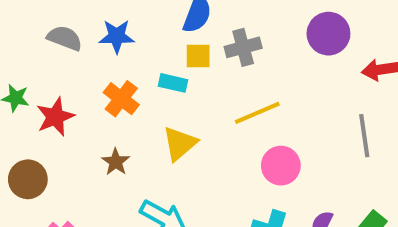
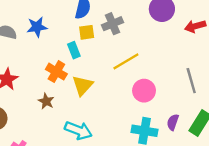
cyan rectangle: (173, 83) -> (74, 50), turned 63
orange cross: (121, 99) -> (56, 72), moved
gray line: (364, 136) -> (191, 81), moved

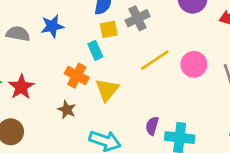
pink circle: (144, 91) -> (194, 64), moved
purple semicircle: (173, 122) -> (152, 126), moved

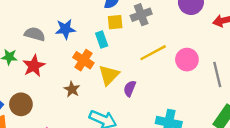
blue star: (52, 26) -> (65, 29), moved
gray semicircle: (18, 34) -> (35, 34), moved
purple semicircle: (152, 126) -> (130, 89), moved

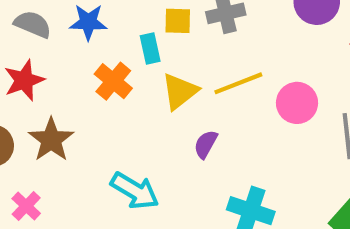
yellow triangle: (109, 75) -> (180, 91), moved
brown star: (72, 89) -> (51, 140), moved, size x1.5
purple semicircle: (130, 89) -> (206, 144), moved

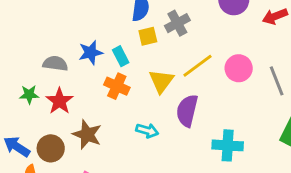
cyan rectangle: (150, 49) -> (121, 56), moved
purple semicircle: (206, 144) -> (187, 111), size x1.6
cyan arrow: (135, 191) -> (147, 131), moved, size x0.7

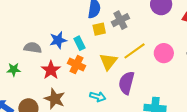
red star: (59, 101) -> (51, 70), moved

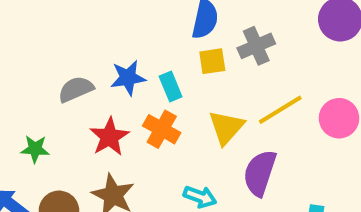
gray semicircle: (33, 48) -> (76, 89), turned -36
green star: (14, 70) -> (35, 149), moved

